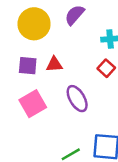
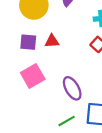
purple ellipse: (77, 99) -> (72, 88), moved

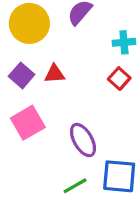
purple square: (28, 42) -> (22, 75), turned 36

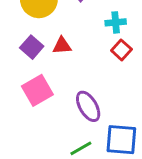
cyan cross: (124, 42) -> (116, 22), moved

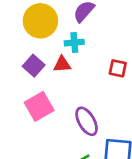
cyan cross: (116, 22) -> (74, 43), moved
red square: (121, 50) -> (118, 68), turned -30

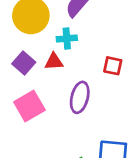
purple ellipse: (87, 121) -> (80, 97), moved, turned 44

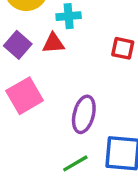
purple ellipse: (80, 97) -> (84, 114), moved

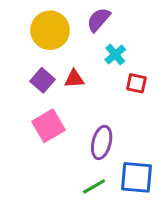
cyan cross: (69, 16) -> (115, 55), moved, turned -35

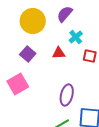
red triangle: (74, 79) -> (59, 53), moved
pink square: (49, 126) -> (18, 84), moved

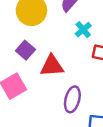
red triangle: (59, 53) -> (52, 66), moved, size x1.5

